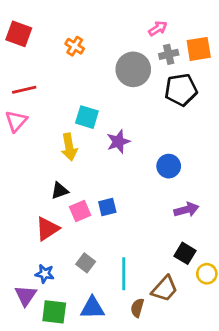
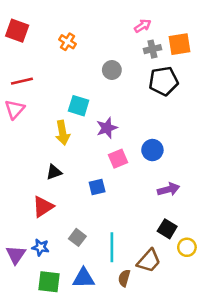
gray circle: (133, 69) -> (112, 70), moved, size x0.6
pink square: (80, 211) -> (118, 159), moved
purple triangle: (26, 296) -> (16, 255), moved

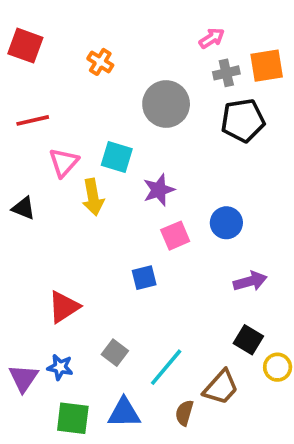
gray circle: (112, 70) -> (166, 104), size x1.6
pink triangle: (15, 109) -> (64, 162), moved
black triangle: (54, 172) -> (24, 208), moved, turned 42
cyan line: (112, 247) -> (166, 367), turned 40

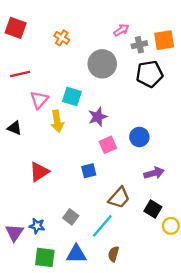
pink arrow: (212, 38) -> (121, 30), moved
red triangle: (64, 307) -> (39, 172), moved
brown trapezoid: (221, 387) -> (119, 198), moved

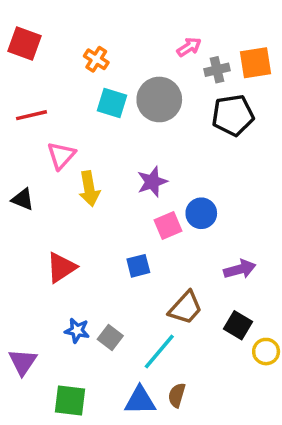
cyan square: (72, 96) -> (112, 103), moved
blue circle: (139, 137) -> (201, 213), moved
blue star: (37, 226) -> (77, 331), moved
blue triangle: (76, 254) -> (140, 401), moved

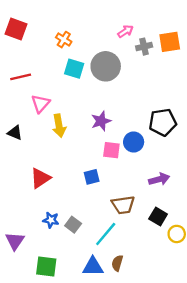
black pentagon: (233, 115) -> (163, 122), moved
pink square: (168, 226) -> (111, 150), turned 30
brown trapezoid: (186, 308) -> (123, 205), turned 40

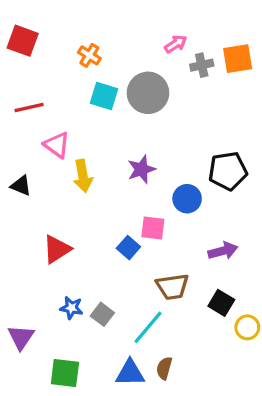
pink triangle: (40, 104) -> (57, 145), turned -36
pink square: (111, 150) -> (153, 228), moved
blue square: (92, 177) -> (128, 248), turned -35

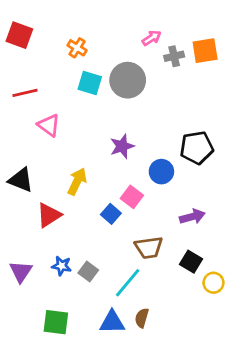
yellow arrow: (83, 176) -> (77, 181), moved, turned -144
black triangle: (21, 186) -> (21, 180), moved, size x1.4
pink square: (153, 228) -> (132, 197), turned 30
purple triangle: (21, 337) -> (21, 271), moved

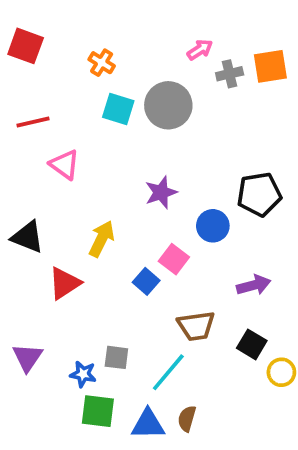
blue star: (62, 266) -> (83, 374), moved
gray square: (88, 271) -> (116, 357), turned -30
green square: (56, 322) -> (98, 411), moved

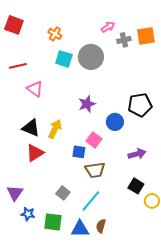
black triangle: (27, 237) -> (31, 128), moved
blue square: (146, 281) -> (79, 152), turned -32
brown trapezoid: (196, 326) -> (95, 170), moved
gray square: (116, 357) -> (63, 193), turned 32
blue star: (83, 374) -> (28, 214), moved

